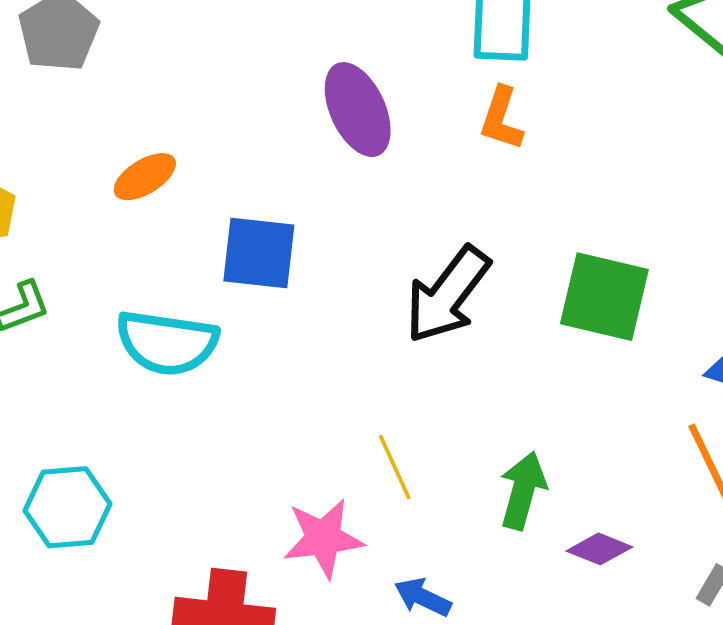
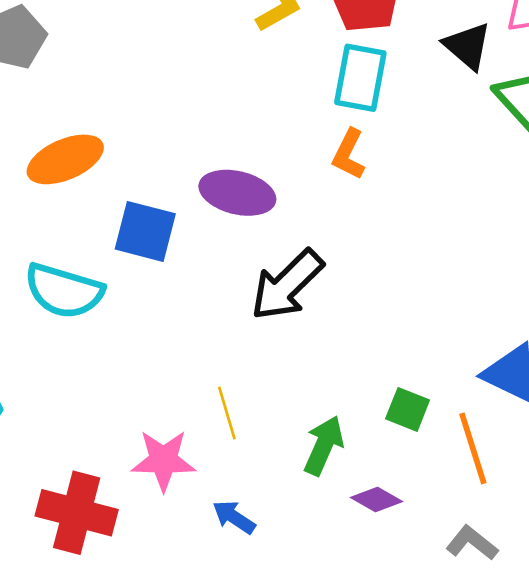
purple ellipse: (358, 110) -> (237, 193), moved, turned -60
orange ellipse: (145, 177) -> (65, 159), size x1.5
green square: (604, 297) -> (408, 409), moved, size x0.6

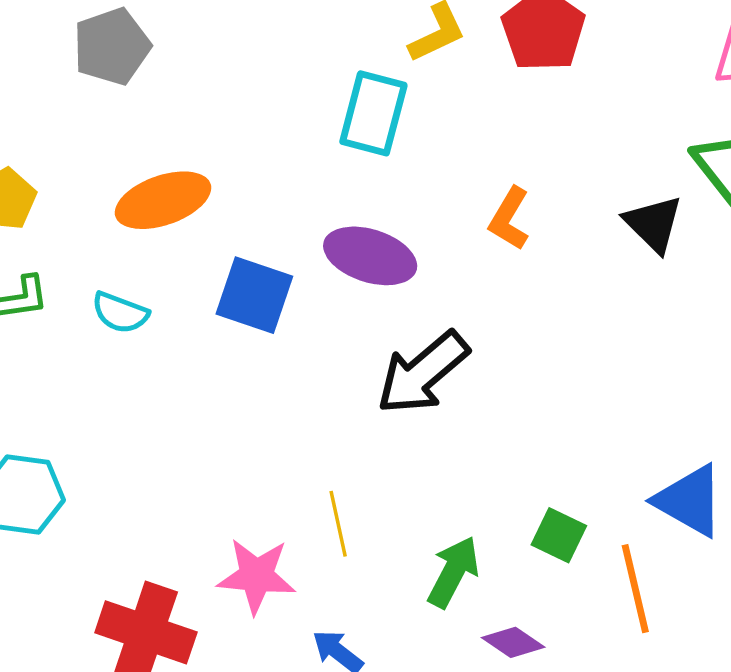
black triangle: (467, 46) -> (653, 224), moved
cyan rectangle: (360, 78) -> (373, 113), moved
cyan semicircle: (64, 291) -> (120, 313), moved, size x0.6

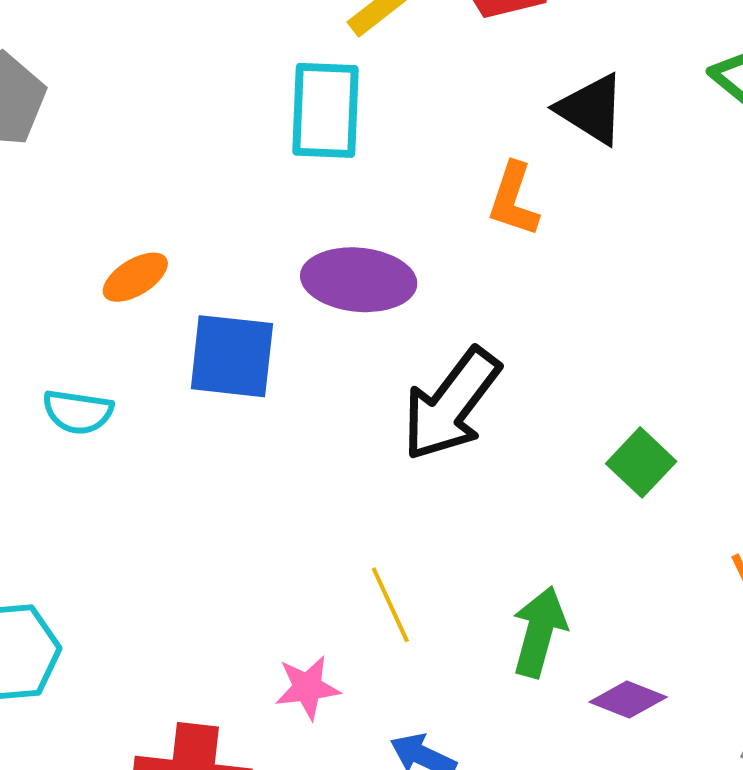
orange ellipse: (163, 200) -> (135, 277), moved, size x0.6
black triangle: (653, 224) -> (591, 109), moved
green square: (559, 535) -> (641, 462), moved, turned 30
pink star: (256, 576) -> (307, 688), size x0.7

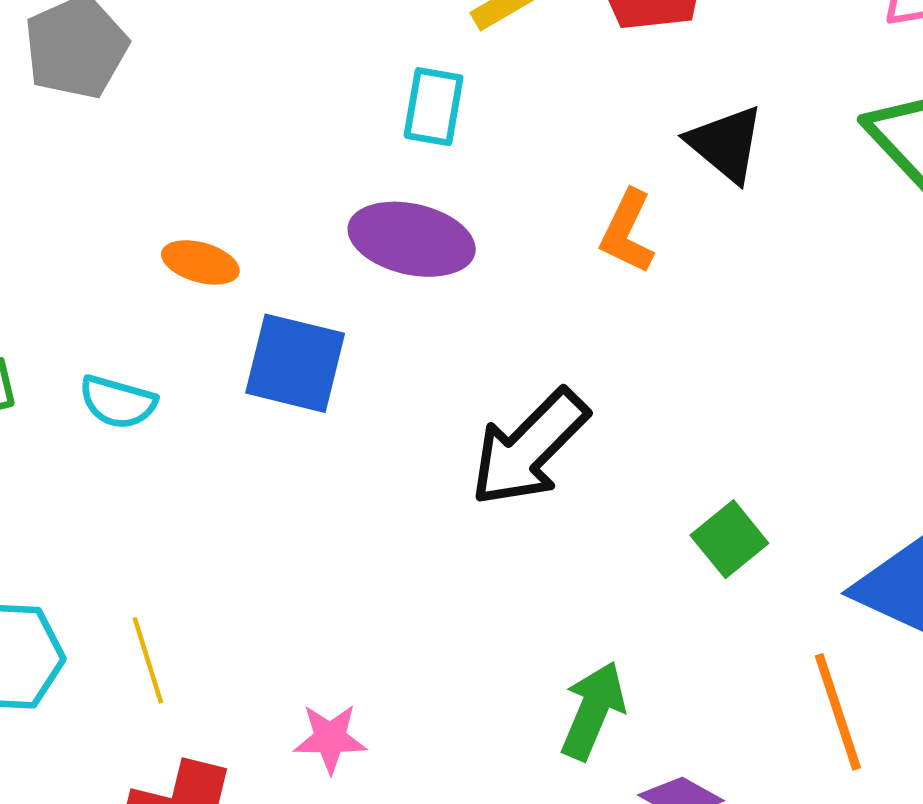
cyan rectangle: (326, 110) -> (434, 107), size x0.7
orange ellipse: (135, 277) -> (200, 262), turned 40
purple ellipse: (359, 280) -> (412, 239), moved
yellow line: (390, 605) -> (148, 660), moved

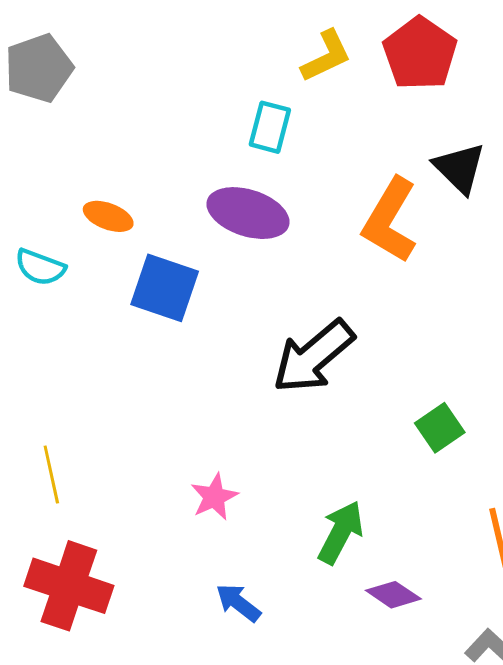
orange L-shape: (627, 232) -> (390, 220), size x1.5
cyan semicircle: (118, 402) -> (40, 267), moved
pink star: (330, 738) -> (214, 497), moved, turned -30

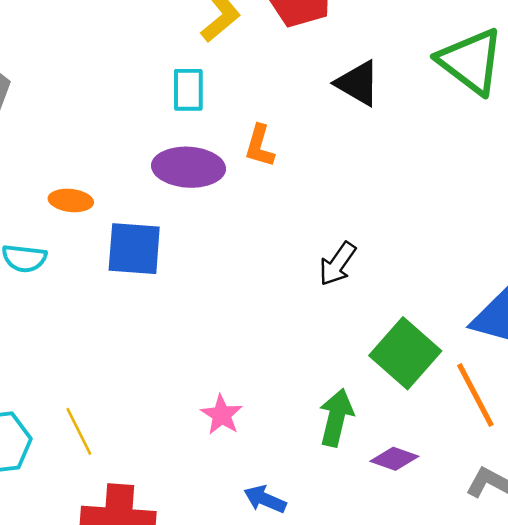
orange L-shape: (390, 220) -> (260, 146), moved, size x0.6
black arrow: (313, 356) -> (338, 264), moved, size x0.6
green square: (440, 428) -> (405, 353), moved, size x1.6

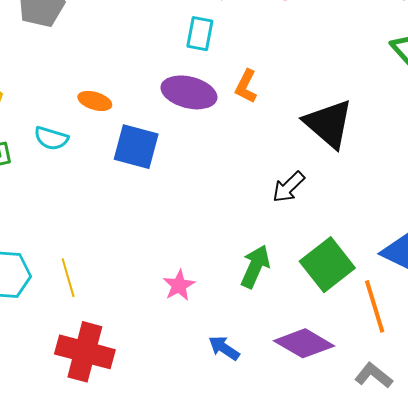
black triangle: (358, 83) -> (328, 124), moved, size x1.4
green arrow: (336, 418) -> (255, 267), moved
purple diamond: (394, 459) -> (304, 343), size x1.6
blue arrow: (265, 499) -> (224, 348), moved

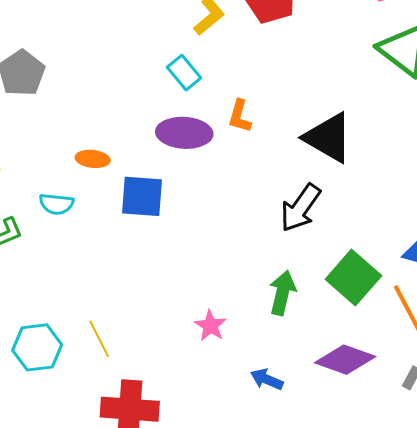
cyan rectangle: (200, 34) -> (184, 73), turned -40
black arrow: (288, 187) -> (300, 208), size x1.4

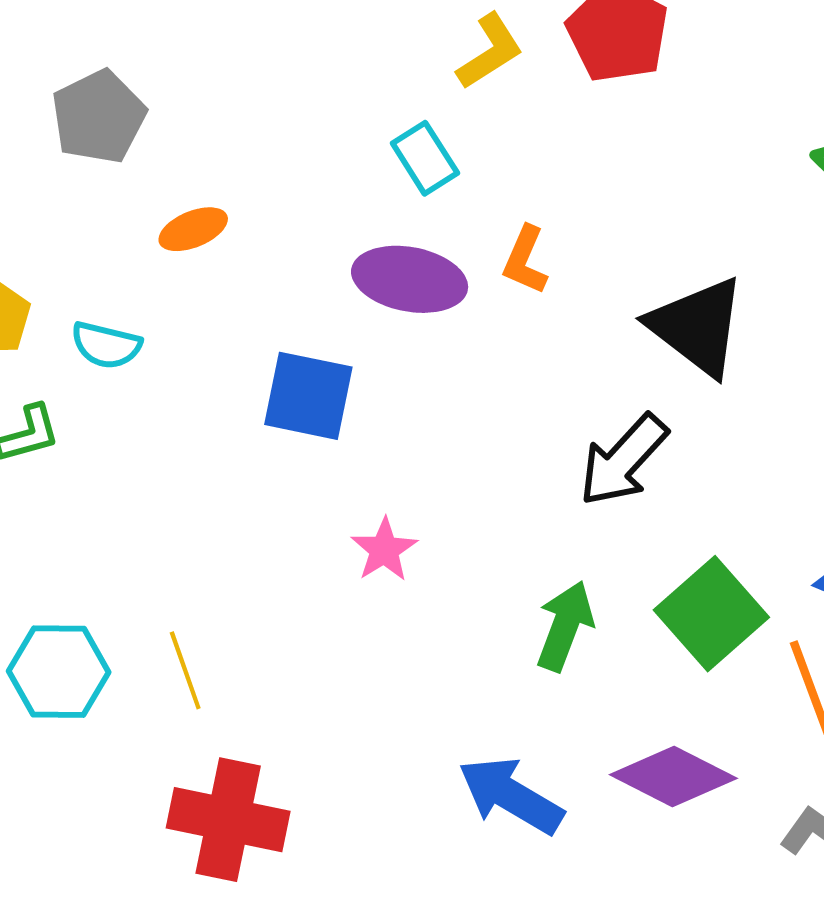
orange ellipse: (93, 159) -> (193, 229), moved, turned -36
cyan semicircle: (56, 204) -> (106, 345), moved
pink star: (210, 326) -> (384, 550), moved
blue arrow: (267, 379) -> (511, 796), size x1.6

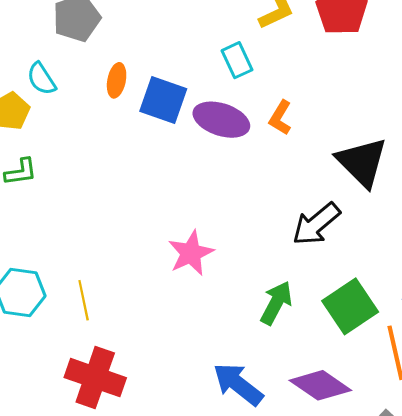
orange ellipse: (193, 229) -> (117, 80), turned -64
cyan semicircle: (106, 345) -> (41, 79), moved, turned 36
blue square: (308, 396) -> (163, 100), moved
pink star: (384, 550) -> (191, 253), size x1.4

